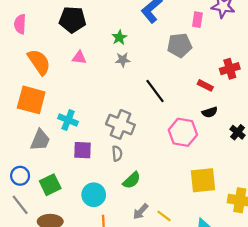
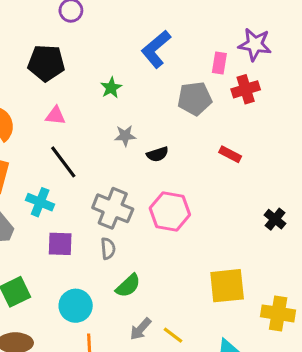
gray star: (123, 60) -> (125, 136), moved
red cross: (230, 69) -> (246, 89), moved
black line: (155, 91) -> (63, 162), moved
black semicircle: (210, 112) -> (158, 154), moved
pink hexagon: (183, 132) -> (170, 211), moved

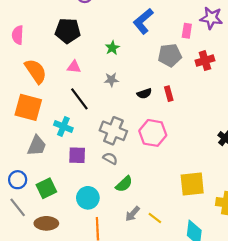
red cross: (246, 89) -> (205, 61), moved
gray star: (125, 136) -> (111, 80), moved
red rectangle: (230, 154) -> (169, 94), moved, turned 48
gray semicircle: (108, 249) -> (110, 158), turned -56

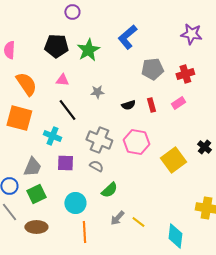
pink rectangle: (187, 31) -> (178, 103), moved, turned 48
green star: (112, 48) -> (88, 50), moved, size x1.6
gray trapezoid: (37, 146) -> (32, 167), moved
yellow square: (192, 184) -> (173, 160), moved, turned -30

